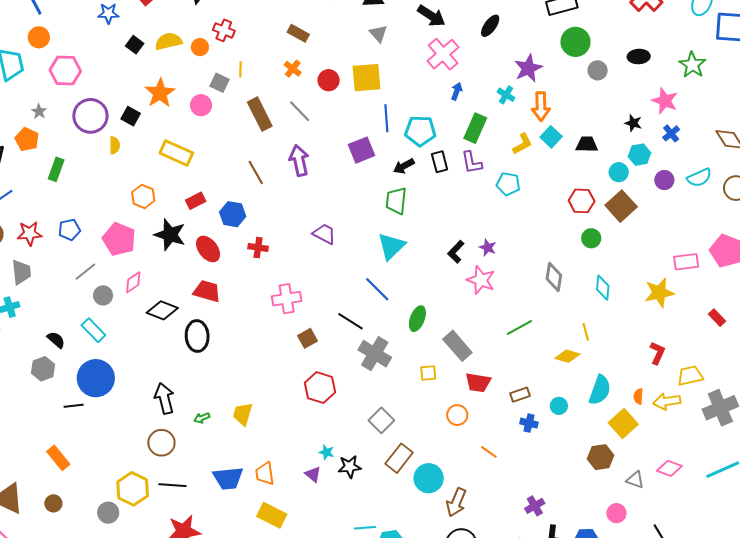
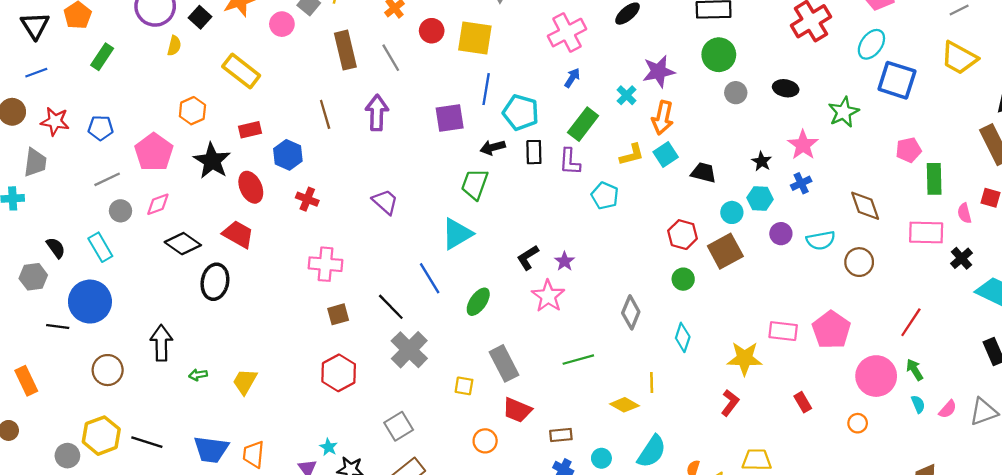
green ellipse: (417, 319) -> (478, 302), moved
red L-shape: (657, 353) -> (730, 403), moved
brown circle: (161, 443) -> (108, 370), moved

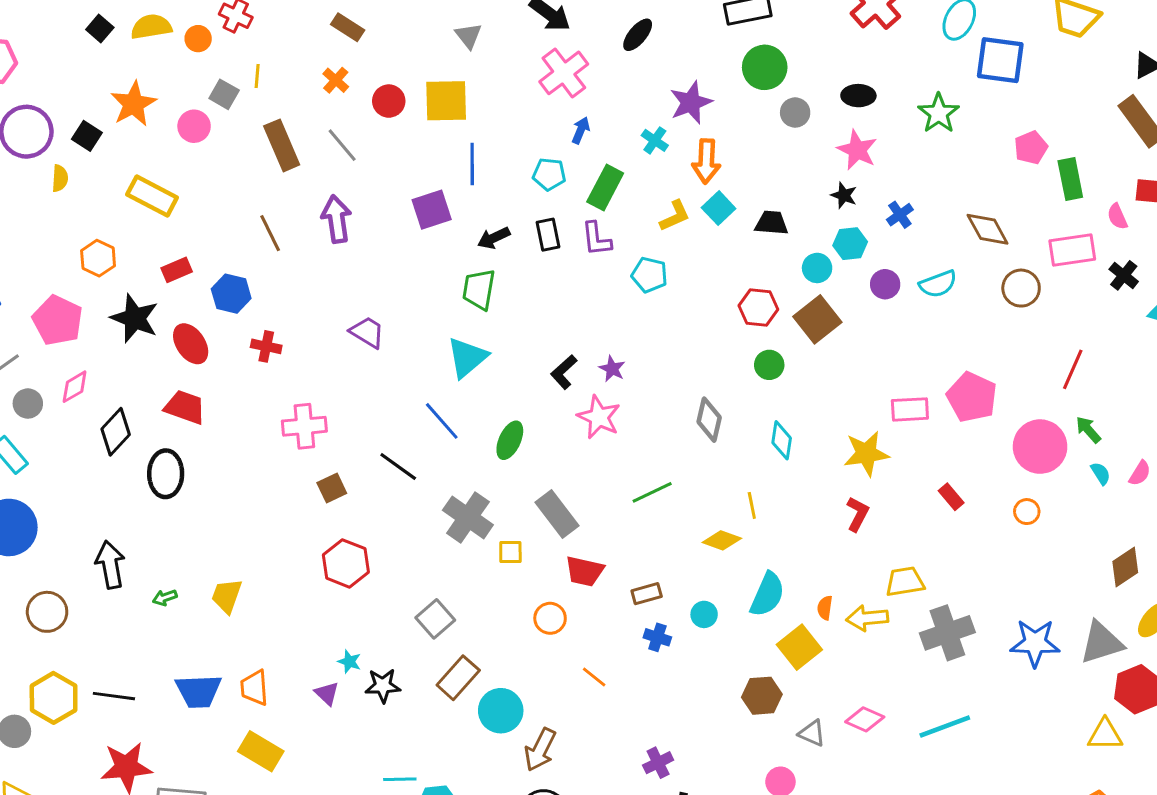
cyan pentagon: (521, 112) -> (549, 174), moved, size x0.7
pink star: (803, 145) -> (857, 150), moved
black diamond: (183, 244) -> (116, 432), turned -72
brown circle: (859, 262) -> (1021, 288), moved
gray cross: (409, 350) -> (468, 518), moved

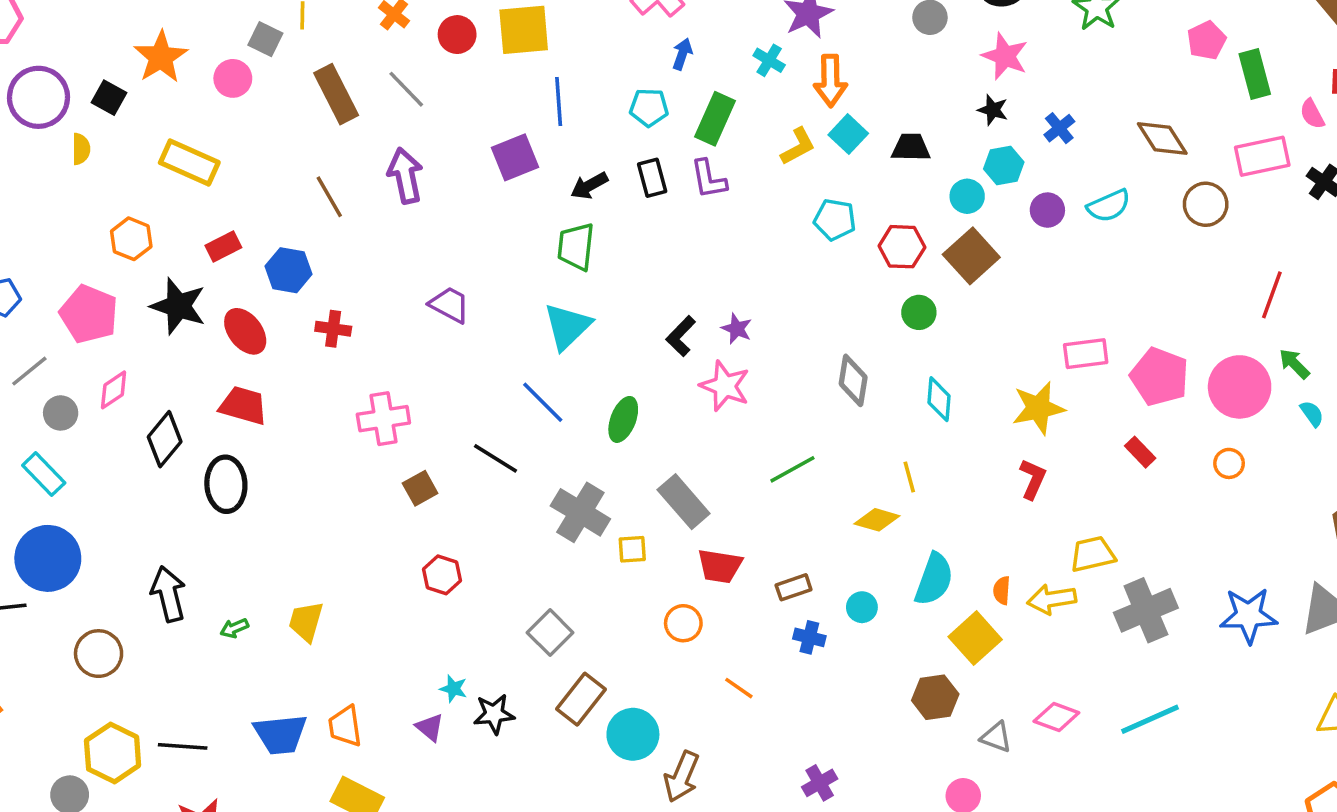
cyan pentagon: (649, 275) -> (835, 220), moved
pink pentagon: (972, 397) -> (1160, 377), moved
red hexagon: (346, 563) -> (442, 575), size x0.7

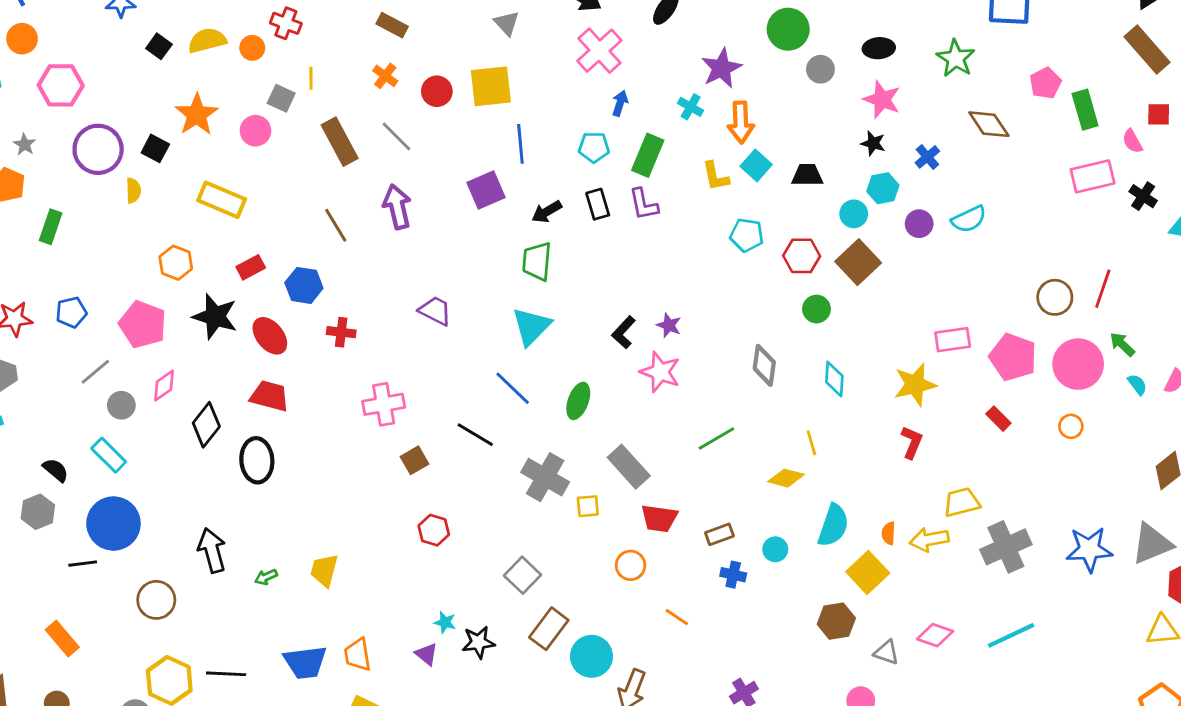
brown diamond: (1162, 139) -> (989, 124), moved
yellow L-shape: (798, 146) -> (716, 176), turned 108
brown circle: (1206, 204) -> (1055, 297), moved

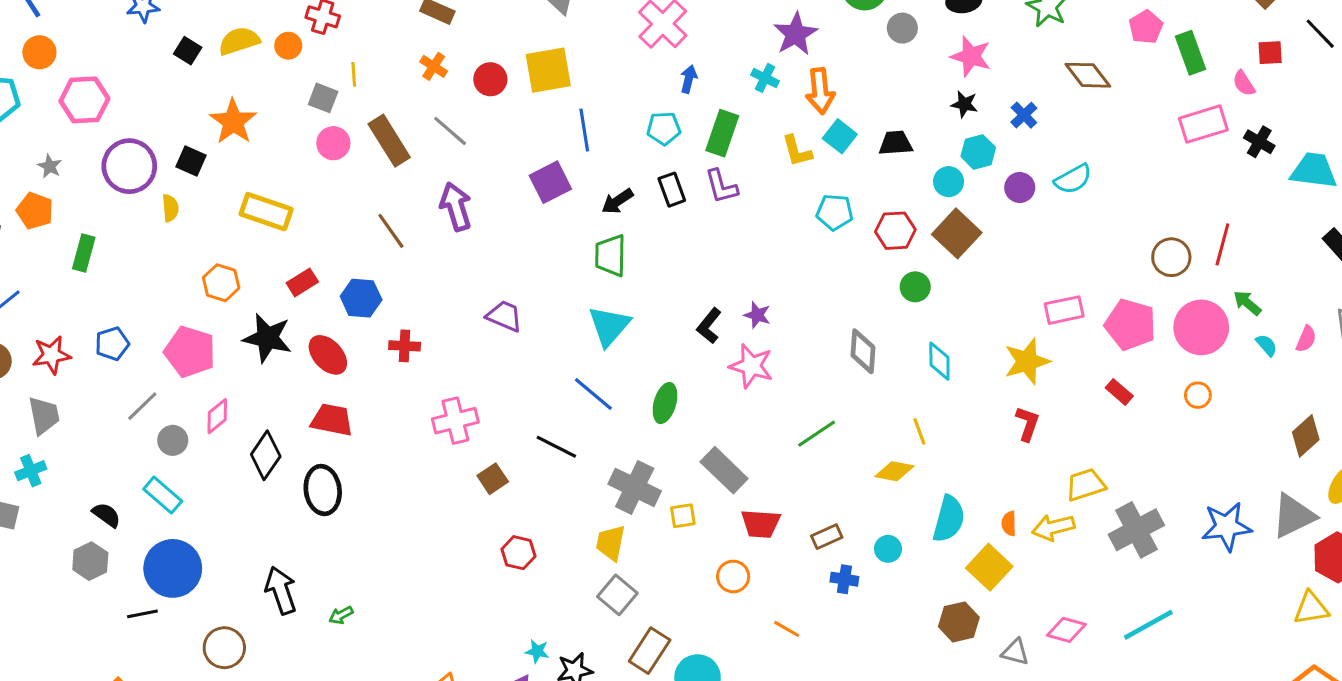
pink circle: (255, 131) -> (333, 143), moved
yellow trapezoid: (324, 570) -> (611, 543), moved

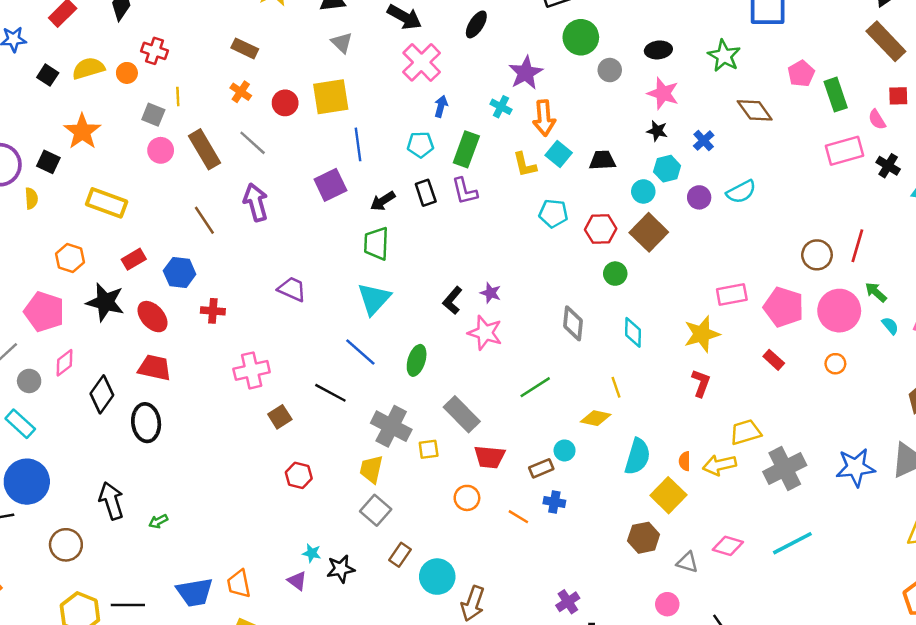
cyan circle: (888, 549) -> (565, 450), moved
orange line: (787, 629) -> (518, 517), moved
brown rectangle: (650, 651) -> (400, 555), size x0.7

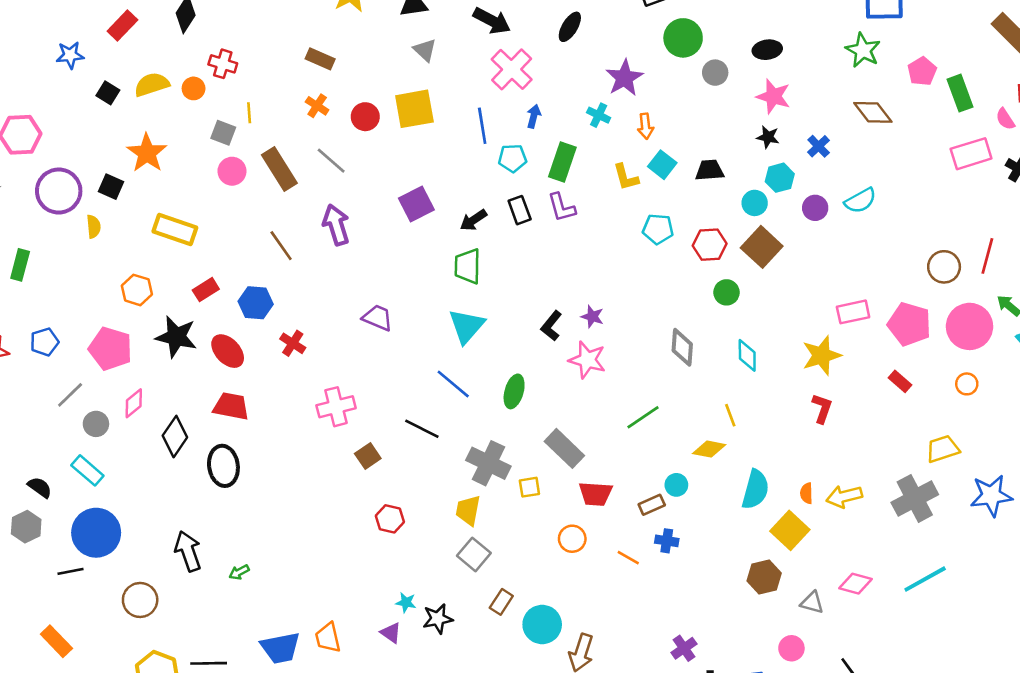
green star: (724, 56) -> (863, 50), moved
orange arrow: (544, 118) -> (645, 126), size x0.7
blue line: (358, 144) -> (482, 126), moved
red cross: (213, 311) -> (293, 343), turned 30
yellow trapezoid: (746, 432) -> (943, 449), moved

